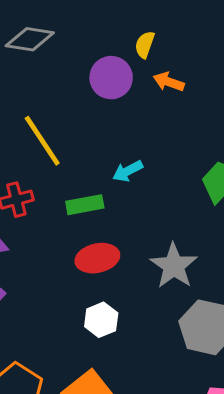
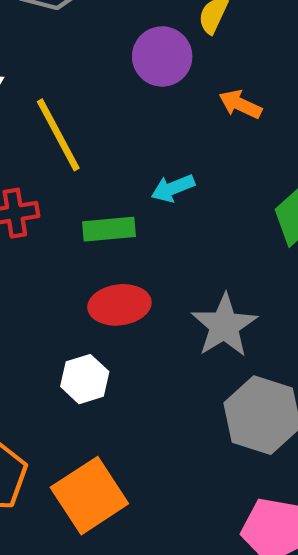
orange arrow: (169, 82) -> (240, 104), moved
white hexagon: (101, 320) -> (85, 379), moved

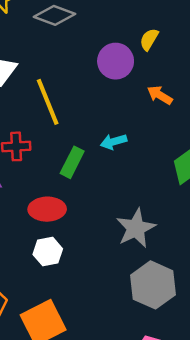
green rectangle: (109, 229) -> (72, 162), turned -64
red ellipse: (119, 305) -> (47, 209), moved

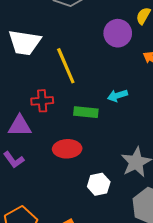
green rectangle: (72, 162) -> (86, 112), turned 70
white hexagon: (48, 252) -> (99, 184), moved

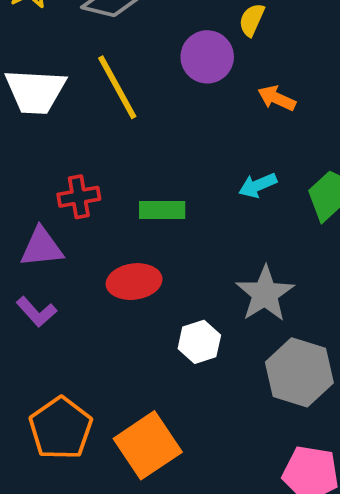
yellow line: (66, 66) -> (117, 87), moved
cyan arrow: (117, 96) -> (258, 185), moved

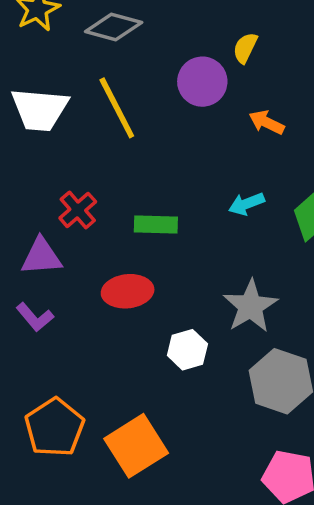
red cross: (79, 197) -> (78, 210), turned -33

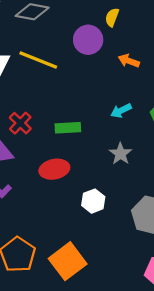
yellow line: (117, 108) -> (38, 60), turned -36
gray star: (250, 306) -> (120, 154), moved, size x0.7

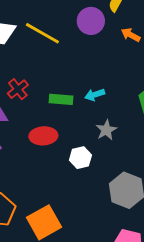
orange arrow: (129, 61) -> (131, 35), moved
cyan arrow: (121, 111) -> (95, 95), moved
white hexagon: (93, 201) -> (80, 158), moved

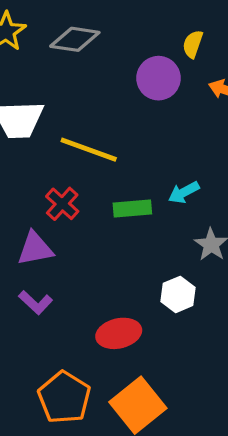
yellow line: (42, 33) -> (89, 150), moved
red ellipse: (43, 136) -> (119, 333), moved

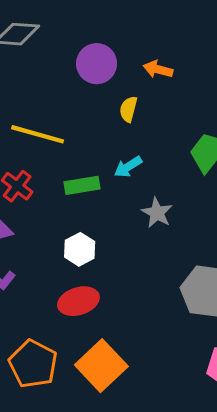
yellow semicircle: (193, 44) -> (128, 109), moved
white hexagon: (178, 294) -> (80, 249), moved

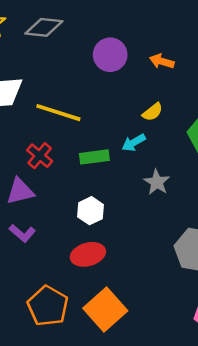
yellow semicircle: (128, 109) -> (153, 112), moved, turned -145

